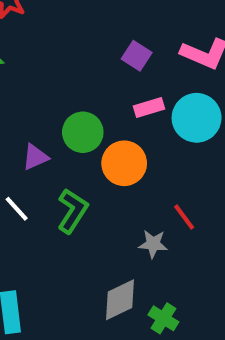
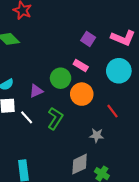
pink rectangle: (149, 107) -> (81, 65), moved, turned 48
red line: (184, 217) -> (112, 111), moved

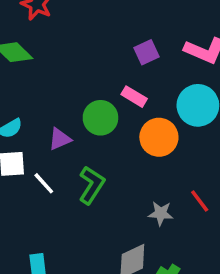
purple square: (88, 39) -> (147, 52), turned 32
orange circle: (82, 94) -> (159, 137), moved
red line: (112, 111) -> (200, 201), moved

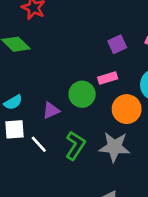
pink rectangle: (134, 97) -> (108, 78), turned -48
gray star: (161, 213) -> (114, 147), moved, size x1.6

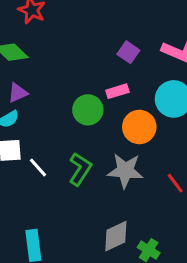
purple square: (117, 44) -> (128, 52), turned -30
purple triangle: (51, 110) -> (18, 93), moved

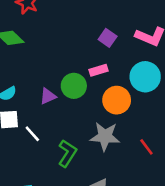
purple triangle: (18, 93) -> (48, 96), moved
green L-shape: (80, 169) -> (67, 153), moved

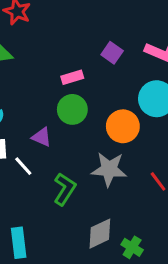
pink rectangle: (98, 70) -> (72, 77), moved
purple triangle: (48, 96) -> (42, 137), moved, turned 48

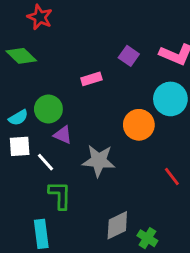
green circle: (72, 109) -> (48, 109), moved
gray star: (109, 169) -> (99, 161), moved
green L-shape: (65, 189) -> (60, 195), moved, turned -32

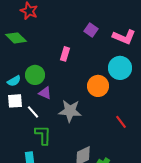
purple square: (129, 56) -> (91, 30), moved
pink rectangle: (91, 79) -> (65, 54), turned -56

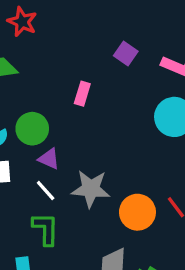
orange circle: (98, 86) -> (137, 212), moved
white line: (33, 112) -> (46, 190), moved

